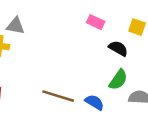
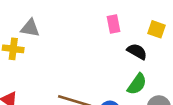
pink rectangle: (96, 22) -> (114, 24), turned 54

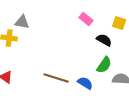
pink rectangle: (114, 24) -> (86, 19), turned -40

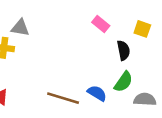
black semicircle: (104, 40) -> (123, 50), turned 49
blue semicircle: (85, 83) -> (97, 93), moved

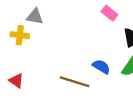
blue semicircle: (97, 93) -> (101, 67), moved

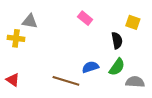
pink rectangle: (109, 13) -> (85, 18), moved
blue semicircle: (101, 67) -> (90, 67), turned -49

